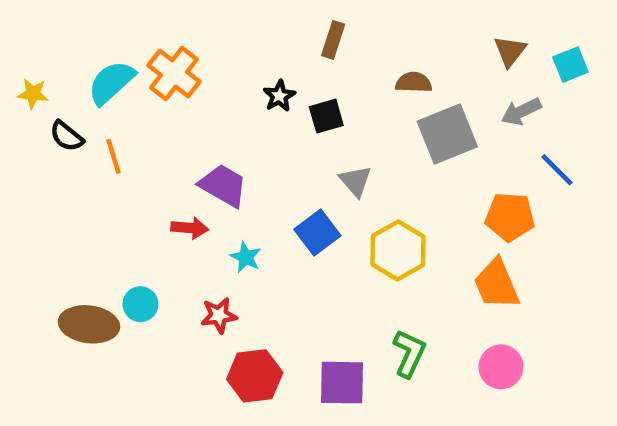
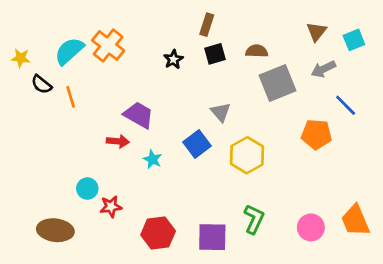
black square: (326, 116) -> (215, 54), moved
orange trapezoid: (497, 284) -> (355, 220), moved
red star: (219, 315) -> (111, 207), moved
brown ellipse: (89, 324) -> (55, 230), moved

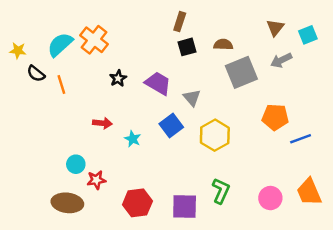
black star: (173, 59) -> (118, 78), moved
blue line: (346, 105) -> (301, 139), moved, turned -65
purple trapezoid: (139, 115) -> (158, 83), moved
brown ellipse: (55, 230) -> (67, 203), moved

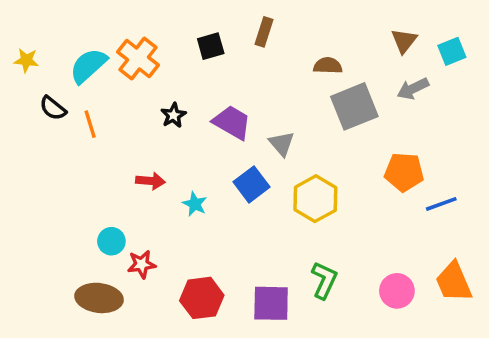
black square: (187, 47) -> (211, 46), moved
yellow star: (18, 51) -> (26, 60), moved

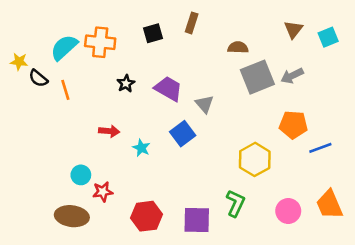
orange cross: (138, 59) -> (100, 42), turned -32
yellow star: (26, 60) -> (19, 62), moved
gray arrow: (413, 89) -> (292, 76), moved
yellow hexagon: (315, 199) -> (255, 159), moved

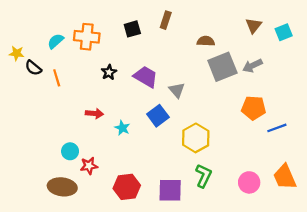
cyan semicircle: (64, 47) -> (56, 41), size x0.7
yellow hexagon: (255, 159) -> (196, 138), moved

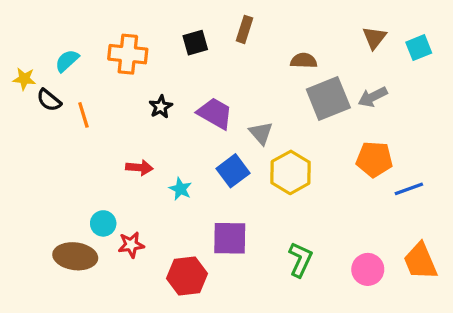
cyan semicircle: (56, 41) -> (67, 61), moved
yellow hexagon: (196, 138) -> (291, 172), moved
brown ellipse: (62, 187) -> (75, 256), moved
purple square: (170, 190) -> (230, 238), moved

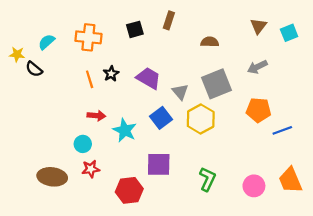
gray square: (328, 99) -> (217, 84), moved
orange line: (83, 115) -> (90, 79), moved
cyan star: (180, 189) -> (125, 130), size x1.5
cyan circle: (103, 223) -> (83, 144), moved

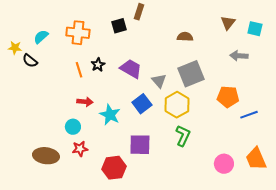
brown rectangle: (169, 20) -> (139, 12), moved
cyan square: (289, 33) -> (255, 29), turned 35
gray arrow: (257, 67) -> (239, 56), moved, turned 30
green L-shape: (207, 179) -> (183, 136), moved

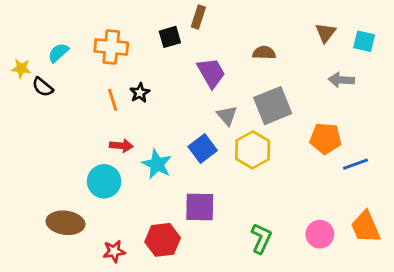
purple trapezoid: (131, 69) -> (211, 73), moved, turned 30
cyan circle: (73, 127) -> (104, 181), size x1.5
green L-shape: (183, 136) -> (261, 238), moved
red star: (80, 149) -> (114, 251), moved

